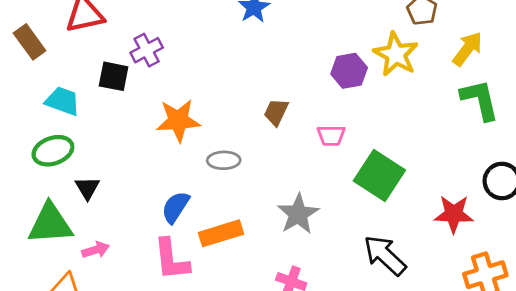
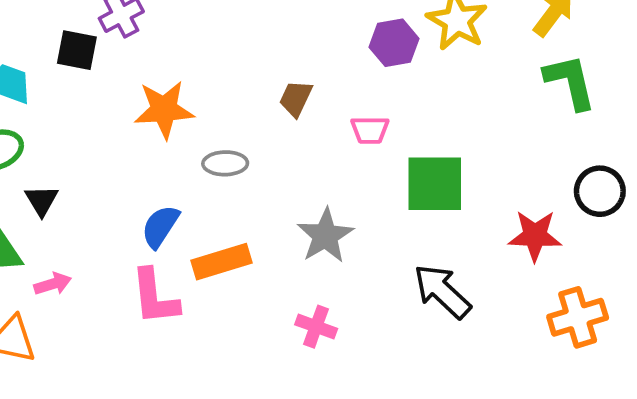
green square: (379, 175) -> (435, 184), turned -33

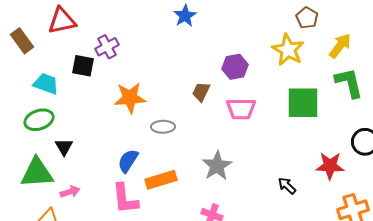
purple hexagon: (394, 43) -> (235, 67), moved
pink trapezoid: (370, 130) -> (241, 109), size x1.4
green square: (435, 184) -> (303, 103), moved
black arrow: (442, 291) -> (287, 186), moved, size x0.6

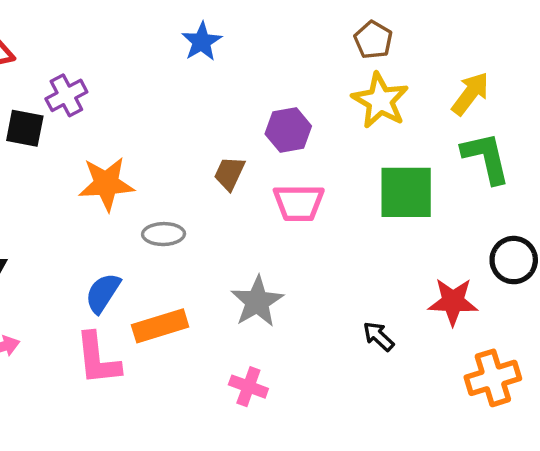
brown pentagon: (307, 18) -> (373, 40), moved

